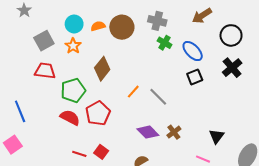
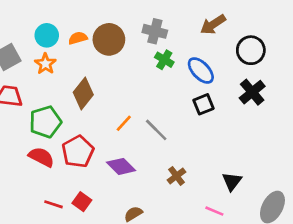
purple diamond: (148, 132) -> (121, 166), moved

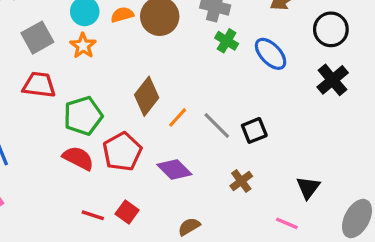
brown diamond: (83, 93) -> (147, 96), moved
black square: (204, 104) -> (254, 130), moved

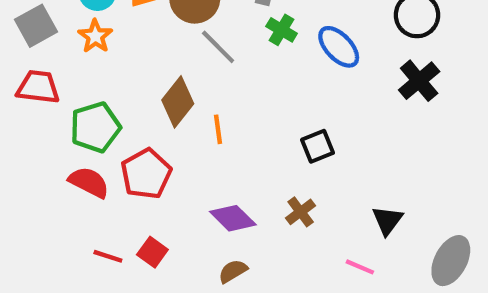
orange line: (178, 117) -> (218, 129), turned -50
gray line: (217, 126) -> (218, 47), moved
purple diamond: (174, 170) -> (233, 218), moved

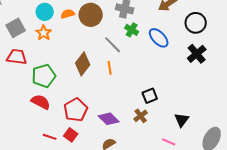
gray line: (218, 47) -> (113, 45), moved
orange line: (218, 129) -> (110, 68), moved
black square: (317, 146) -> (150, 96), moved
red pentagon: (146, 174) -> (76, 110), moved

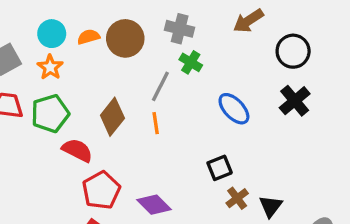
blue ellipse: (159, 38) -> (234, 109), moved
gray line: (113, 45) -> (160, 86), turned 72
green pentagon: (44, 76) -> (50, 114), moved
red semicircle: (41, 102) -> (77, 150), moved
brown cross: (141, 116) -> (237, 198), moved

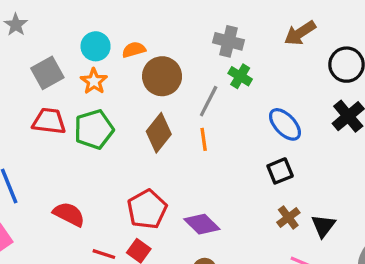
brown circle: (125, 38) -> (162, 76), moved
red semicircle: (77, 150) -> (69, 214), moved
black square: (220, 168) -> (280, 171), moved

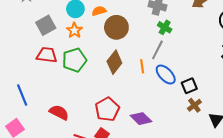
gray line: (209, 101) -> (157, 50), moved
blue ellipse: (285, 124) -> (166, 74), moved
brown cross: (288, 218) -> (194, 105), moved

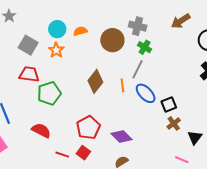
gray square: (46, 25) -> (28, 45), turned -30
brown circle: (116, 27) -> (112, 40), moved
green pentagon: (74, 60) -> (49, 93), moved

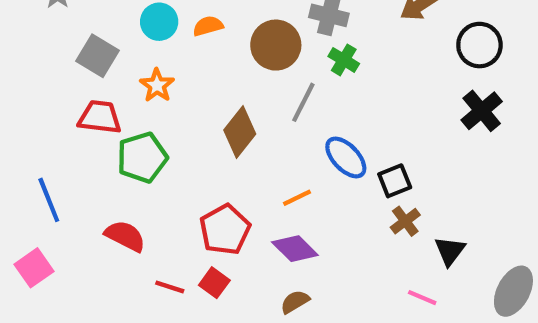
orange star: (56, 50) -> (157, 85), moved
gray line: (138, 69) -> (303, 102), moved
orange line: (122, 85) -> (297, 198), moved, turned 72

